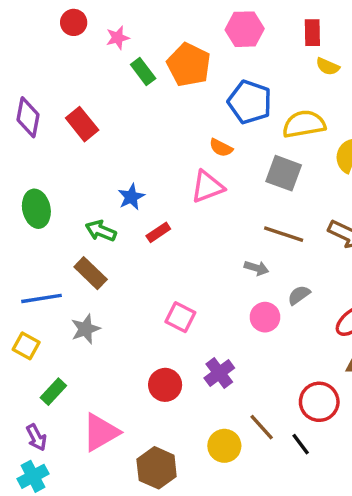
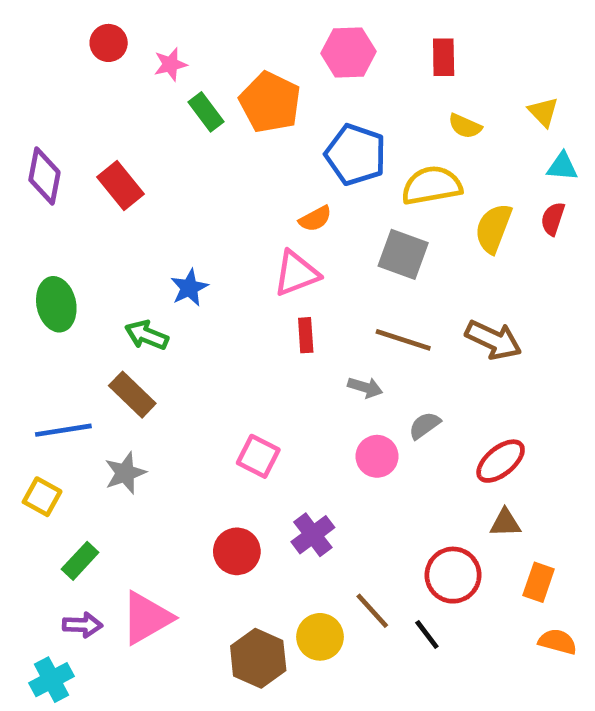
yellow semicircle: (328, 66) -> (465, 126), moved
orange semicircle: (221, 148) -> (315, 219), turned -55
red rectangle: (158, 232) -> (306, 335), moved, turned -60
purple arrow: (36, 437) -> (82, 625), moved, turned -60
brown hexagon: (157, 468) -> (258, 658), moved

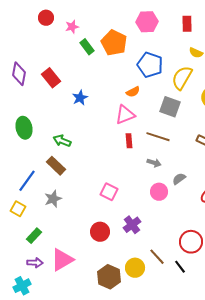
yellow semicircle: (432, 186) -> (182, 78), turned -50
blue star: (189, 288) -> (80, 98), moved
brown line: (403, 340) -> (158, 137), moved
blue line: (63, 430) -> (27, 181), turned -45

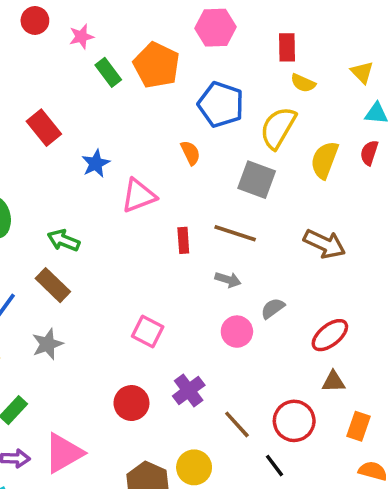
red rectangle: (187, 24) -> (287, 47), moved
orange semicircle: (133, 92) -> (190, 153), turned -88
pink triangle: (125, 115) -> (139, 196), moved
brown line: (157, 257) -> (237, 424), moved

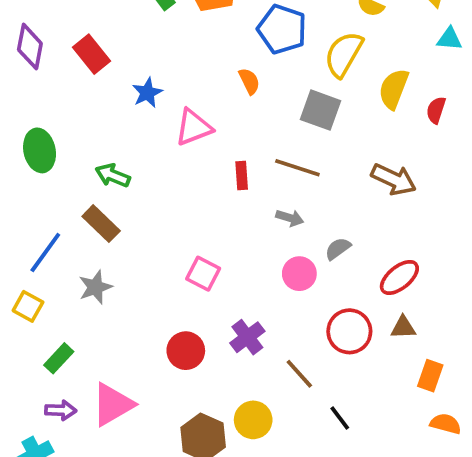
red semicircle: (369, 153) -> (436, 110), moved
red circle: (294, 421) -> (349, 331), moved

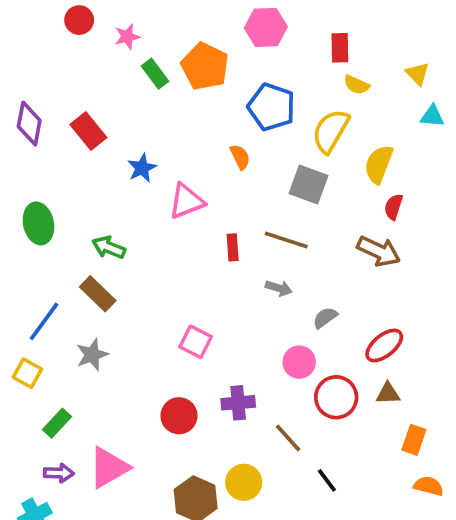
red semicircle: (436, 110) -> (393, 207), moved
pink circle: (299, 274) -> (299, 362), moved
purple cross: (247, 337) -> (238, 403), turned 32

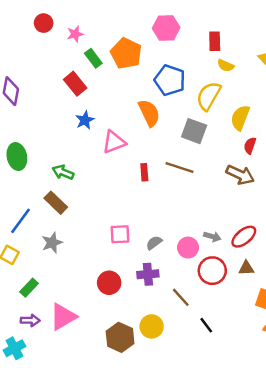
red rectangle: (88, 131) -> (75, 84), moved
orange semicircle: (240, 157) -> (149, 113), size x1.6
gray arrow: (279, 288) -> (212, 237), moved
gray semicircle: (325, 318) -> (154, 243), moved
pink square: (196, 342) -> (120, 234), turned -30

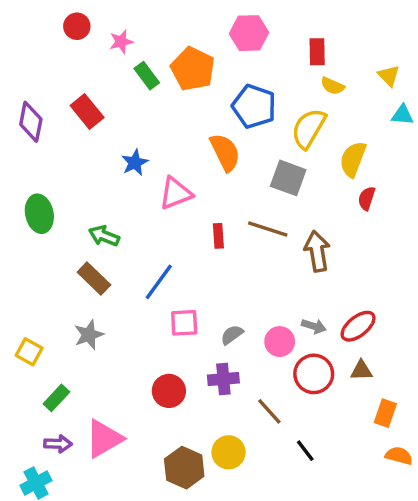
red rectangle: (75, 84) -> (87, 111), moved
brown arrow: (240, 175) -> (317, 251), moved, turned -124
blue line: (21, 221) -> (159, 282), moved

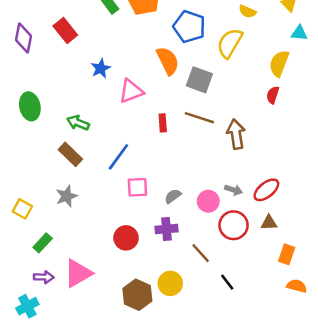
yellow semicircle: (353, 159) -> (279, 63), moved
gray square: (288, 178) -> (199, 80), moved

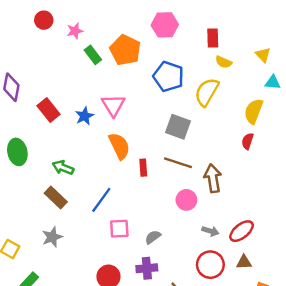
red rectangle: (65, 30) -> (49, 110), moved
orange semicircle: (168, 61) -> (119, 146), moved
pink triangle: (131, 91) -> (113, 105), moved, turned -40
pink circle: (208, 201) -> (186, 200), moved

